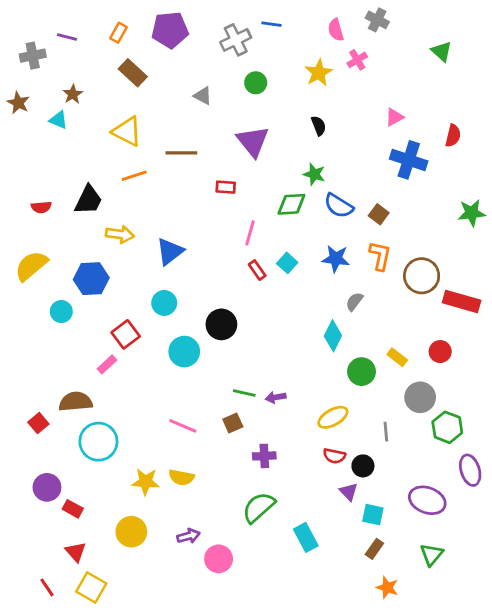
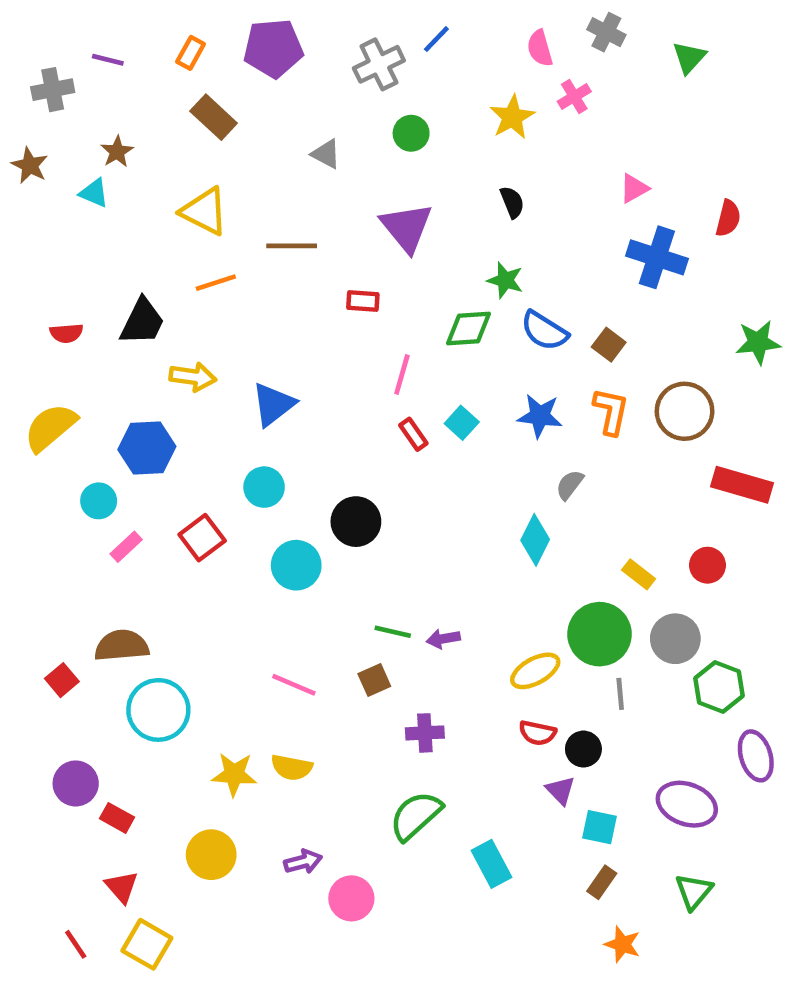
blue line: (271, 24) -> (436, 39), turned -54
green triangle: (442, 51) -> (689, 57), moved, turned 30
brown circle: (422, 276) -> (685, 411), moved
pink rectangle: (107, 364) -> (126, 547), moved
green circle: (362, 372) -> (600, 634), moved, size x1.4

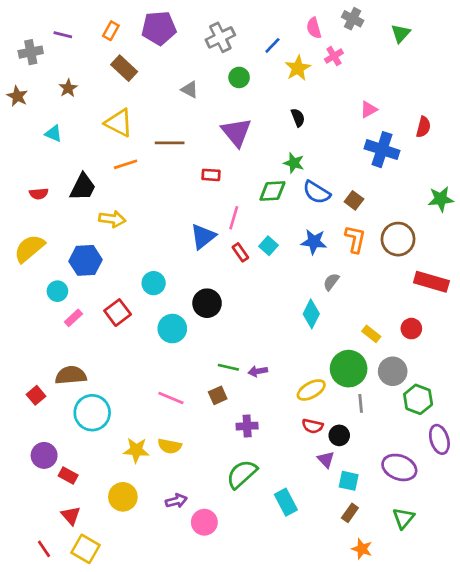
blue line: (436, 39) -> (272, 45), moved
cyan triangle: (94, 193) -> (53, 134), moved
blue triangle: (273, 404) -> (203, 236), moved

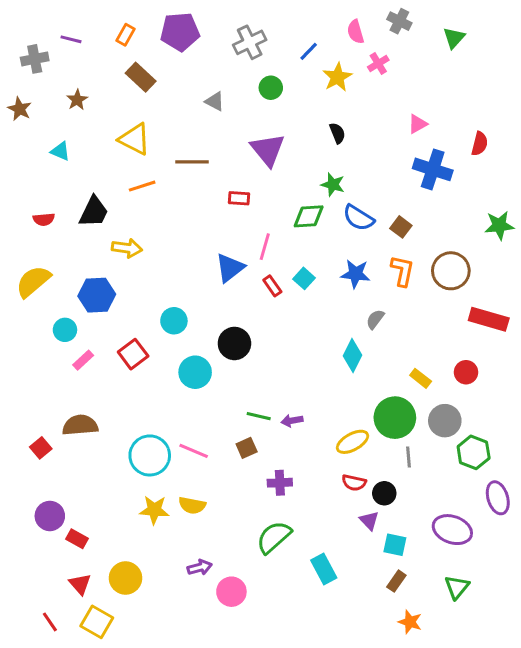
cyan circle: (92, 413) -> (150, 455), moved
yellow circle: (123, 497) -> (125, 578), moved

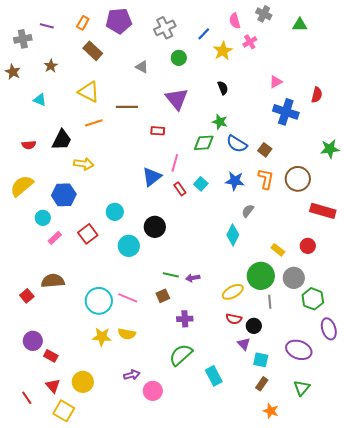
green triangle: (454, 38) -> (300, 25), turned 49
red line: (50, 622) -> (27, 398), moved

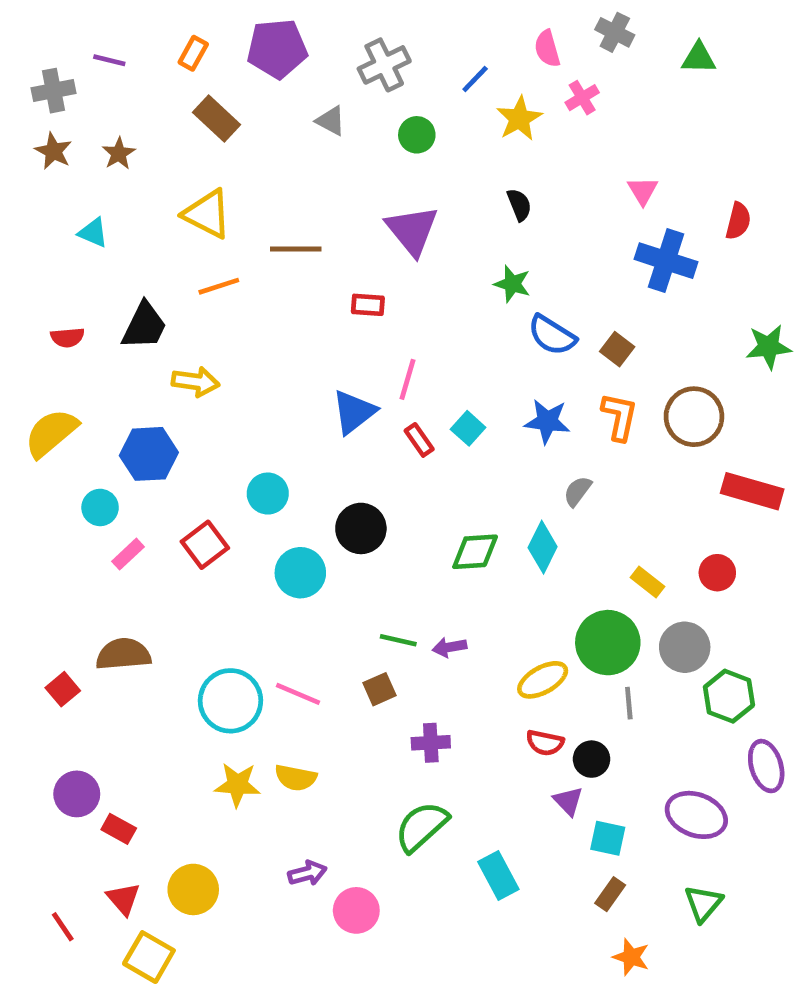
gray triangle: (142, 67) -> (331, 121), moved
brown star: (13, 72) -> (53, 151), moved
pink triangle: (276, 82) -> (643, 191), turned -32
green diamond: (204, 143) -> (475, 552), moved

